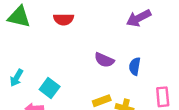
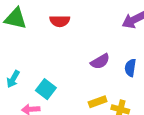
purple semicircle: (104, 60) -> (100, 61), turned -54

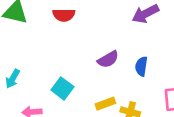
cyan square: (46, 89) -> (62, 88), moved

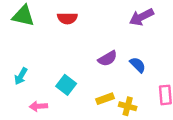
blue semicircle: (141, 66) -> (138, 65), turned 126

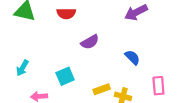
purple semicircle: (108, 59) -> (90, 42), moved
cyan square: (66, 85) -> (65, 76), turned 30

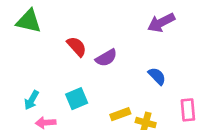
red semicircle: (66, 14) -> (77, 47), moved, turned -132
cyan arrow: (22, 68) -> (32, 100), moved

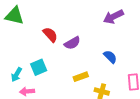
cyan square: (77, 99) -> (39, 67), moved
yellow rectangle: (120, 114) -> (81, 77), moved

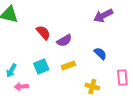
cyan square: (39, 67) -> (41, 67), moved
yellow rectangle: (81, 77) -> (68, 66), moved

